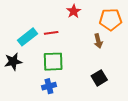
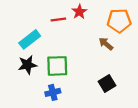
red line: (51, 33) -> (58, 20), moved
brown arrow: (98, 41) -> (106, 44), turned 144
black star: (13, 62) -> (27, 65), moved

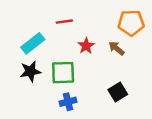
red star: (79, 12) -> (86, 46), moved
blue cross: (53, 92) -> (68, 102), moved

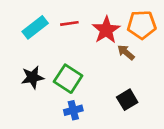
cyan rectangle: (33, 43) -> (35, 27), moved
red star: (86, 46) -> (106, 30), moved, size x1.5
green square: (63, 73) -> (68, 79), turned 35

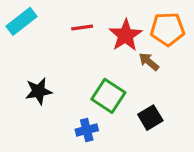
cyan rectangle: (35, 27) -> (22, 21), moved
green square: (68, 79) -> (108, 96), moved

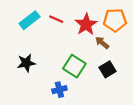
cyan rectangle: (22, 21) -> (30, 20), moved
red line: (82, 28) -> (56, 19), turned 32
black square: (150, 118) -> (107, 69), moved

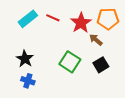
black star: (26, 63) -> (25, 59), turned -30
blue cross: (59, 90) -> (28, 81), moved, turned 32

